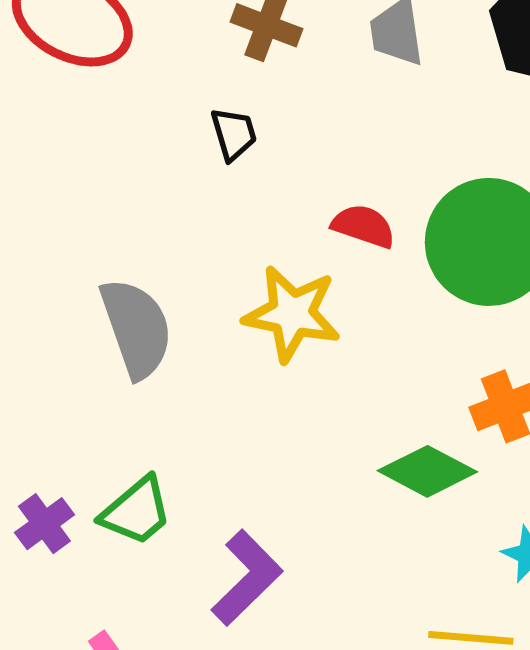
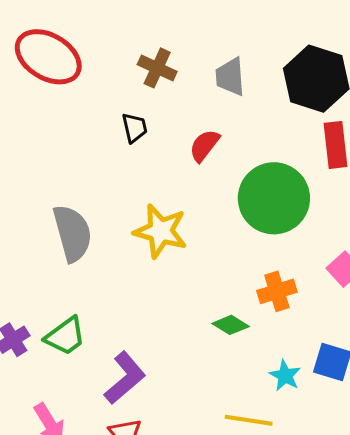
red semicircle: (363, 226) -> (204, 146), moved, turned -75
green diamond: (427, 471) -> (231, 325), size x0.7

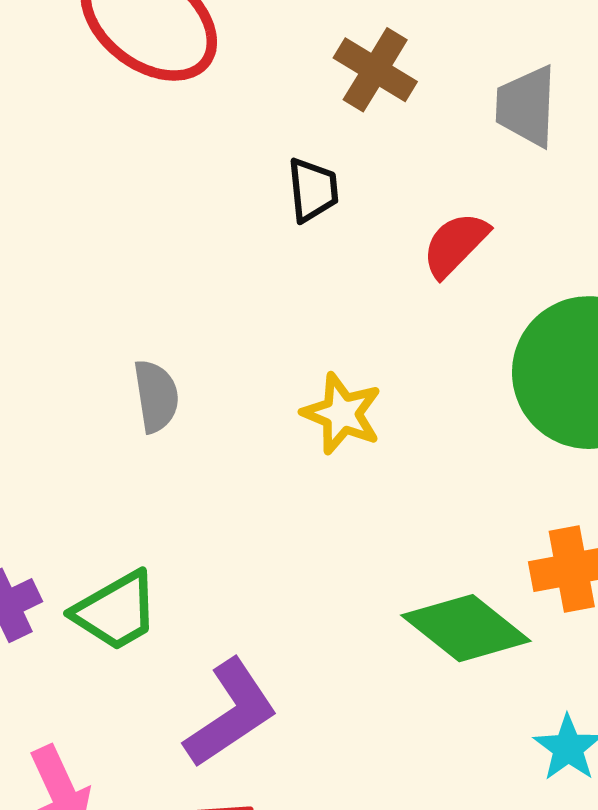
yellow star: (160, 231) -> (342, 414), size x0.7
gray semicircle: (72, 233) -> (156, 396), size x0.6
green diamond: (231, 325) -> (466, 628), size x1.6

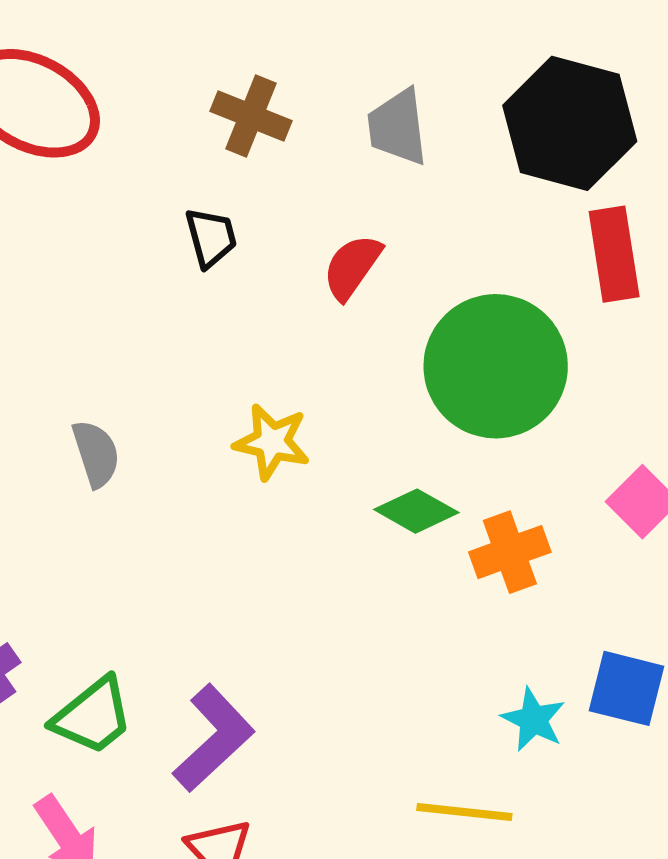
green trapezoid: (116, 611) -> (93, 716), moved
green diamond: (466, 628) -> (416, 511), moved, size x0.7

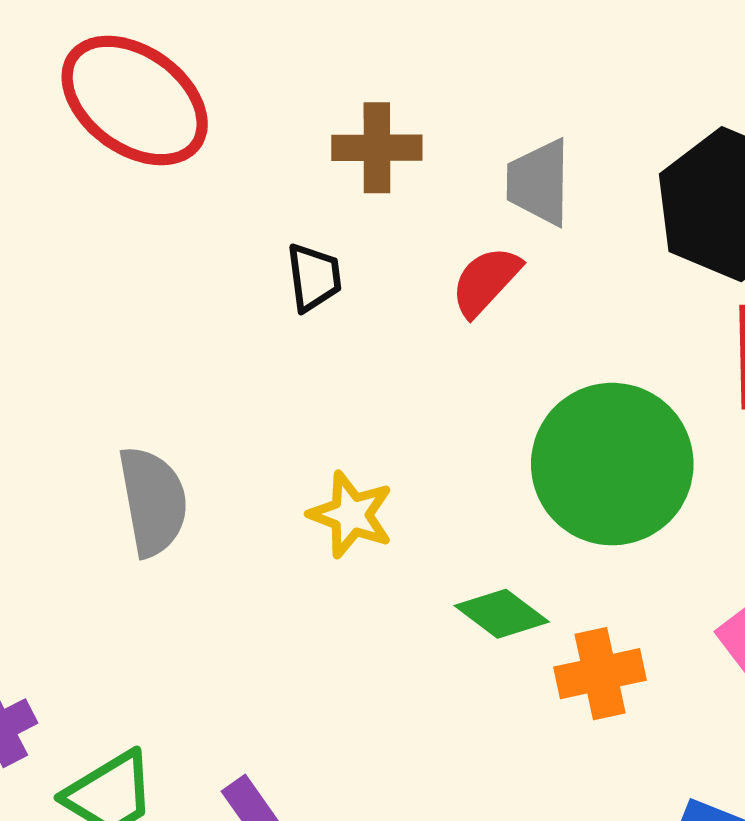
brown cross: (251, 116) -> (377, 148), turned -30
red semicircle: (352, 267) -> (486, 281), moved
gray semicircle: (96, 454) -> (153, 501), size x1.4

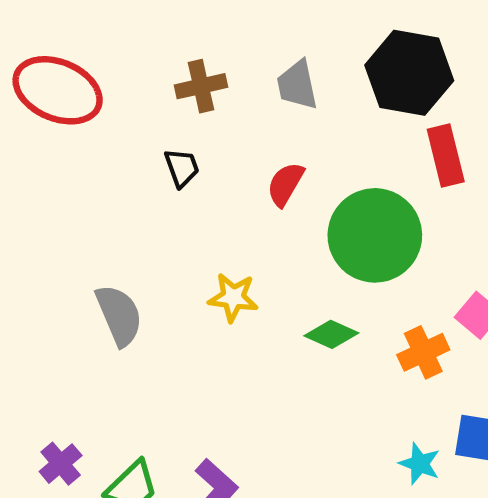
red semicircle: (486, 281) -> (285, 184), moved
orange cross: (600, 674) -> (423, 352), moved

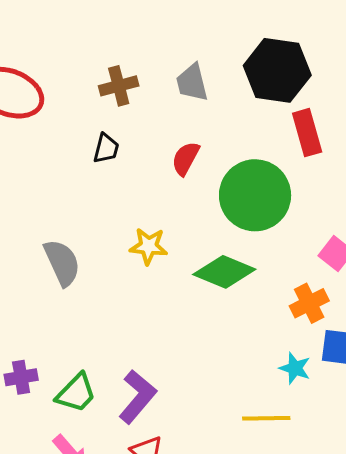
black trapezoid: (182, 168) -> (106, 149), turned 36
green diamond: (331, 334) -> (224, 272), size x1.5
orange cross: (423, 352) -> (309, 303), moved
purple cross: (61, 464) -> (21, 377), turned 32

